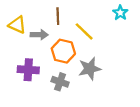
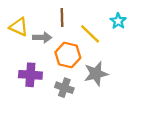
cyan star: (120, 13) -> (118, 21), moved

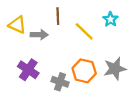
orange hexagon: (68, 55) -> (84, 71), moved
gray star: (96, 74) -> (115, 69), moved
purple cross: (30, 75) -> (28, 70), turned 30

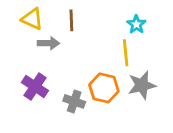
yellow triangle: (17, 25) -> (32, 19), moved
yellow line: (84, 31) -> (126, 53), moved, turned 40

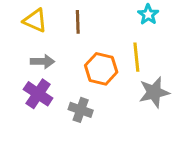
cyan star: (136, 24) -> (148, 15), moved
gray arrow: (48, 43) -> (42, 61), moved
orange hexagon: (104, 88) -> (101, 69), moved

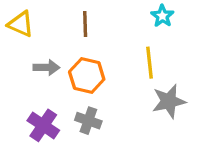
yellow triangle: (35, 20) -> (21, 24), moved
orange hexagon: (101, 69) -> (87, 76), moved
purple cross: (38, 94) -> (43, 125), moved

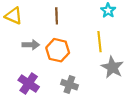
gray star: (169, 101) -> (112, 67), turned -30
gray cross: (88, 121) -> (69, 85), moved

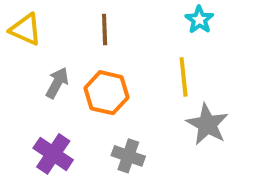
gray arrow: (31, 45) -> (57, 83), turned -63

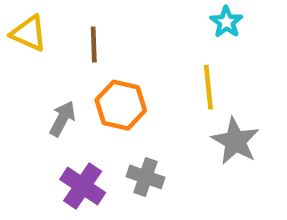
brown line: (105, 29) -> (94, 45), moved
gray arrow: (57, 83) -> (62, 119), moved
purple cross: (53, 154) -> (83, 186), moved

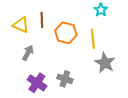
yellow triangle: (29, 33) -> (21, 25), moved
orange hexagon: (121, 105) -> (66, 33), moved

